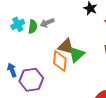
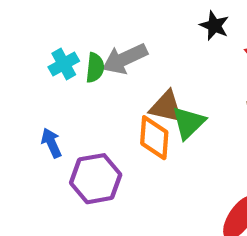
gray arrow: (47, 23) -> (125, 59), size x1.5
blue arrow: (12, 70) -> (51, 143), moved

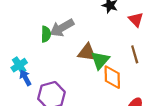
cyan cross: (64, 64) -> (19, 65), moved
orange diamond: (154, 138) -> (112, 77), moved

